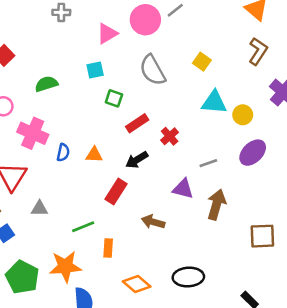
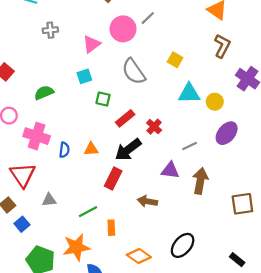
black arrow: (137, 160) -> (128, 150), size x1.4
black ellipse: (188, 277) -> (183, 245), turned -40

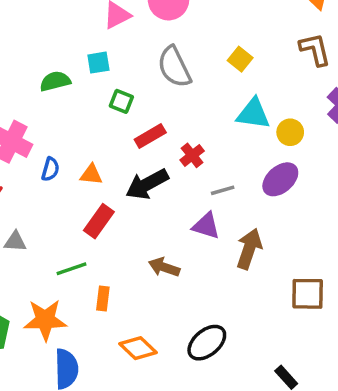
brown L-shape: (222, 46) -> (315, 49), turned -50
green semicircle: (44, 93) -> (55, 81), moved
purple ellipse: (227, 133) -> (280, 179), moved
gray line: (190, 146) -> (223, 190), moved
red rectangle: (113, 179) -> (99, 221), moved

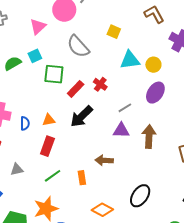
green semicircle: (55, 81) -> (13, 63), moved
green square: (121, 101) -> (54, 74), size x1.5
red cross: (192, 155) -> (100, 84), moved
red rectangle: (99, 221) -> (47, 146), moved
orange rectangle: (103, 299) -> (82, 178), moved

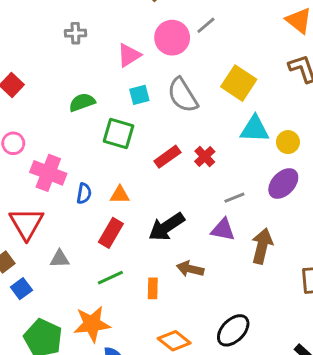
yellow square: (114, 32) -> (239, 83), size x1.6
cyan square: (35, 56) -> (139, 95), moved
green square: (54, 74) -> (118, 134), moved
black arrow: (82, 116) -> (167, 227), moved

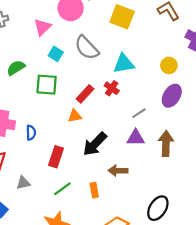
yellow square: (239, 83) -> (122, 17), moved
cyan square: (139, 95) -> (56, 54), turned -32
cyan triangle: (255, 129) -> (124, 64), moved
orange triangle: (120, 195) -> (75, 116), moved

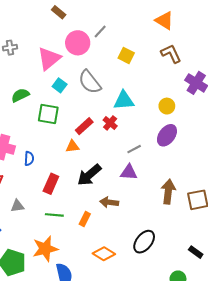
yellow square: (122, 17) -> (126, 55), size x0.7
pink triangle: (42, 27) -> (49, 59), size x1.4
brown arrow: (166, 144) -> (168, 192), moved
green line: (62, 189) -> (54, 215), turned 36
orange rectangle: (94, 190) -> (85, 219), turned 32

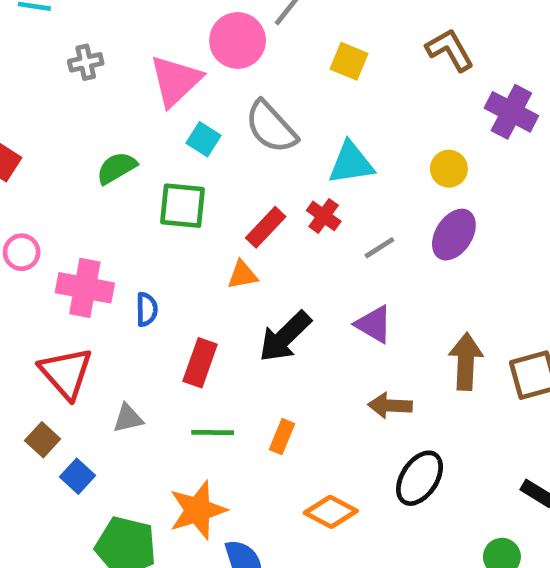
gray line: (134, 149) -> (379, 248), moved
purple triangle: (129, 172) -> (374, 324), turned 30
brown arrow: (109, 202) -> (390, 406), moved

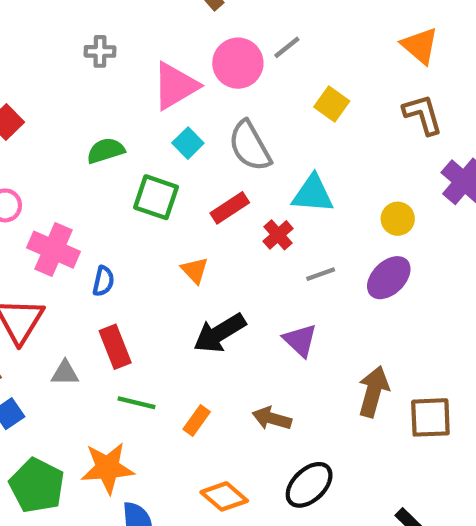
red rectangle: (266, 227) -> (230, 208), moved
orange triangle: (242, 275) -> (195, 270), turned 44
red rectangle: (200, 363) -> (115, 347), moved, turned -54
brown arrow: (390, 406) -> (272, 418), moved

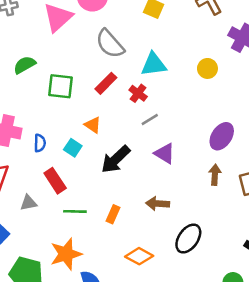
cyan square: (188, 143) -> (73, 148), moved
gray line: (321, 274) -> (150, 120), moved
purple ellipse: (389, 278) -> (222, 136), moved
brown arrow: (373, 392) -> (215, 175), size x0.7

